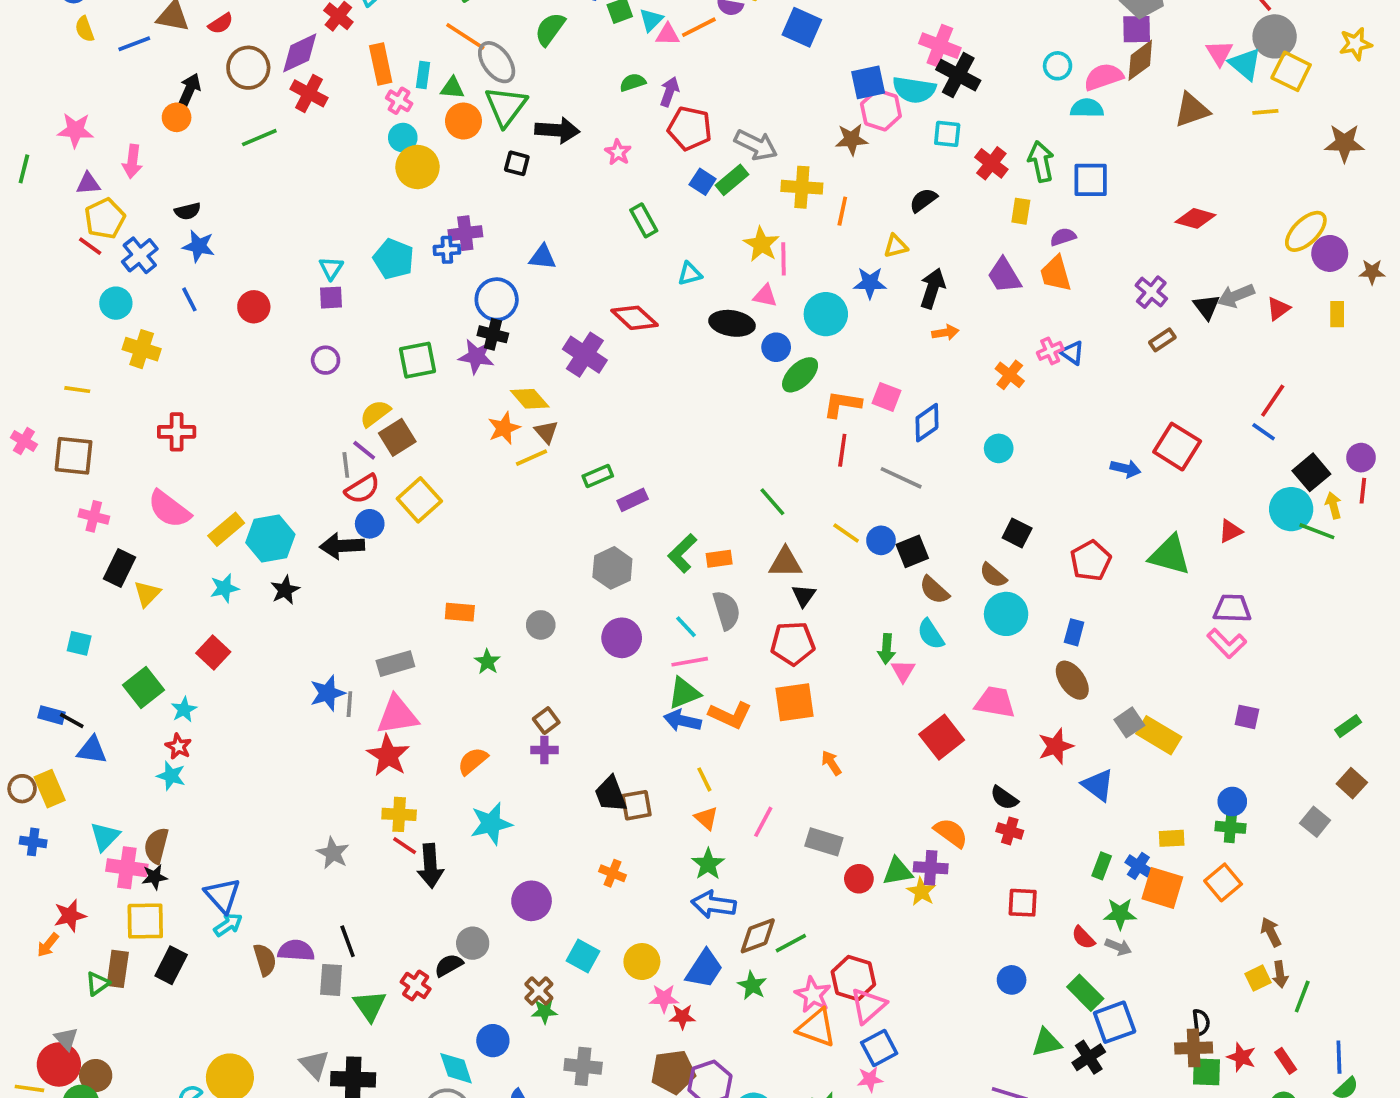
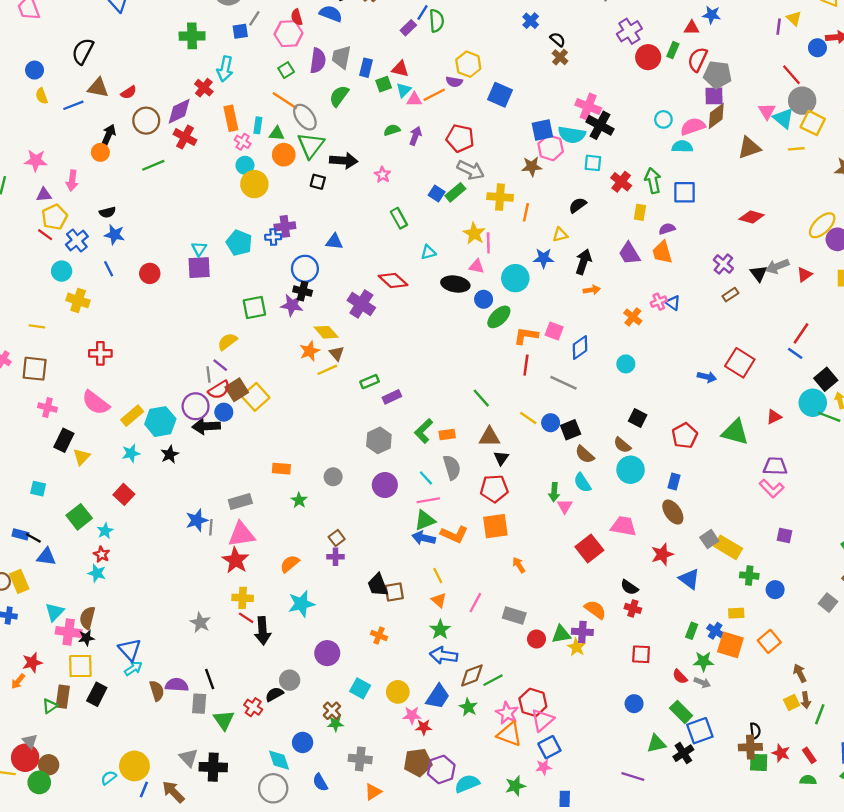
red pentagon: (690, 128) -> (460, 138), moved
purple square: (331, 298) -> (199, 268), size x1.5
purple circle: (326, 360) -> (196, 406), moved, size x1.5
brown square: (397, 437) -> (237, 390), moved
green cross: (1230, 827) -> (749, 576), moved

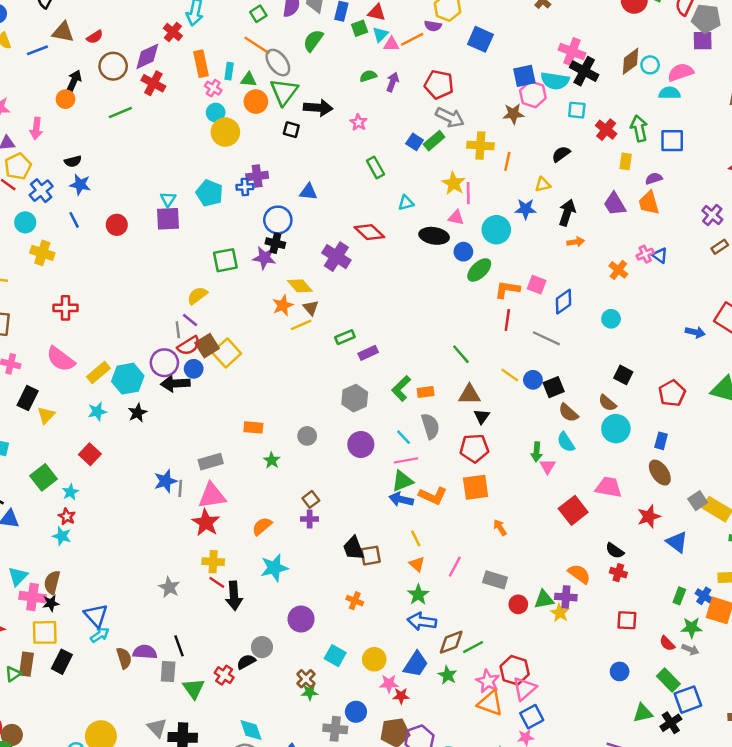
brown diamond: (716, 116) -> (631, 61), moved
blue circle: (303, 742) -> (356, 712), moved

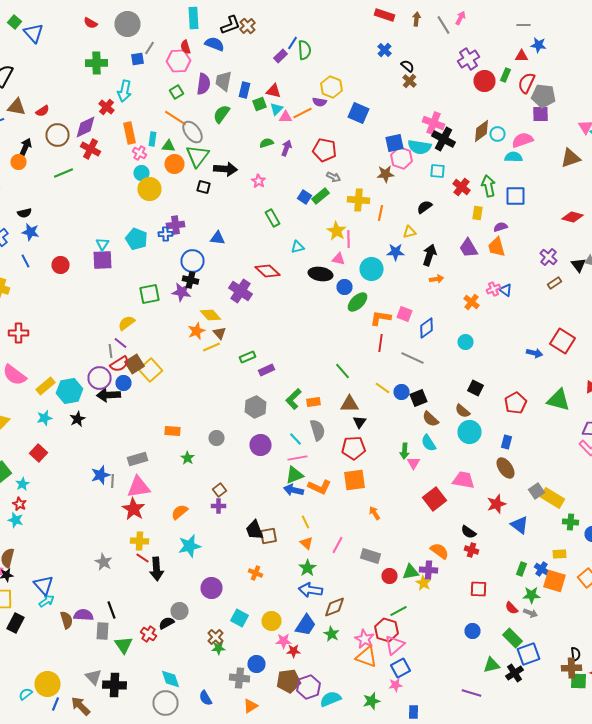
gray arrow: (450, 117) -> (334, 177), size x0.6
green line: (473, 647) -> (398, 611), moved

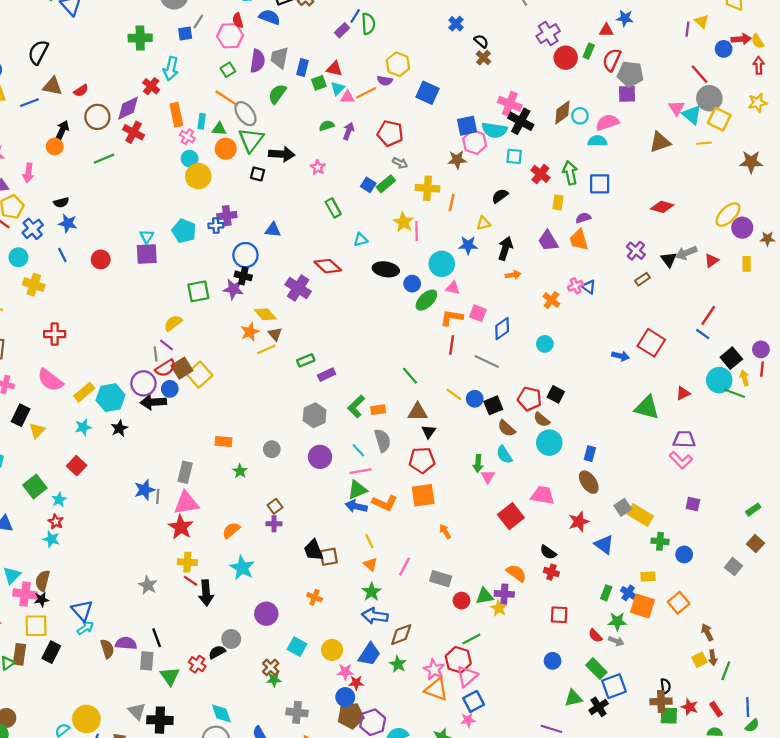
pink triangle: (338, 259) -> (453, 288), moved
red pentagon: (516, 403) -> (530, 399), moved, turned -30
gray rectangle: (138, 459) -> (185, 472), turned -60
cyan star: (190, 546) -> (242, 568), turned -30
blue circle: (256, 664) -> (345, 697), moved

